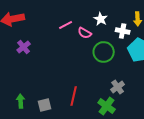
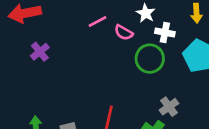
white cross: (123, 31) -> (165, 32), moved

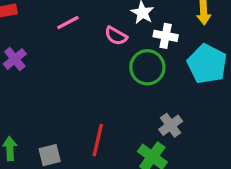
pink line: (98, 21) -> (68, 23), moved

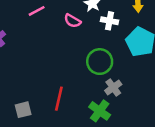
green circle: (147, 67) -> (100, 62), moved

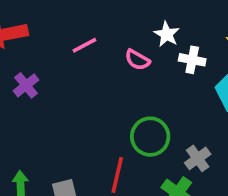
green circle: (100, 62) -> (150, 137), moved

